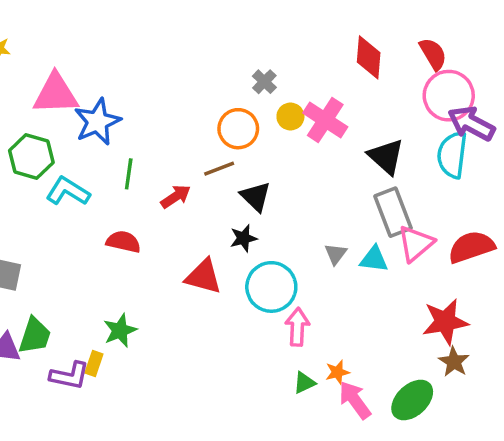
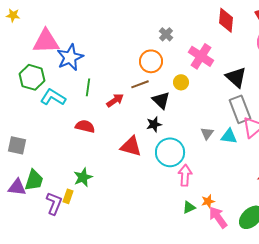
yellow circle: (290, 117) -> (181, 82), moved
purple L-shape: (70, 376) -> (54, 203), turned -80

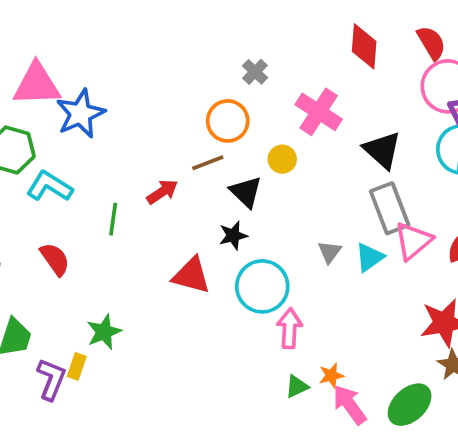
green line: (88, 87) -> (113, 219), moved
red semicircle: (85, 126) -> (55, 259), moved, turned 42
cyan triangle: (229, 136) -> (370, 257), turned -42

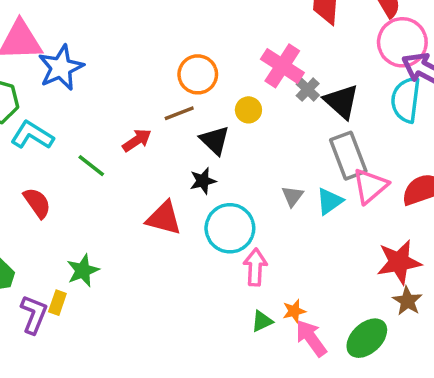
gray cross: (255, 72) -> (308, 90), moved
green line: (113, 219) -> (91, 166), turned -60

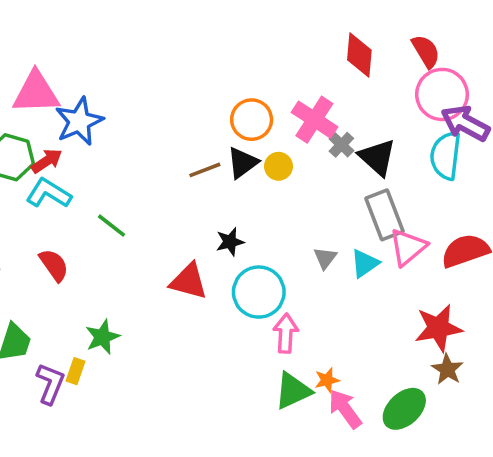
orange circle: (198, 74) -> (252, 120), moved
red arrow: (137, 140) -> (47, 161), moved
black triangle: (215, 140) -> (243, 163), moved, turned 40
green triangle: (262, 321) -> (293, 391), size x1.6

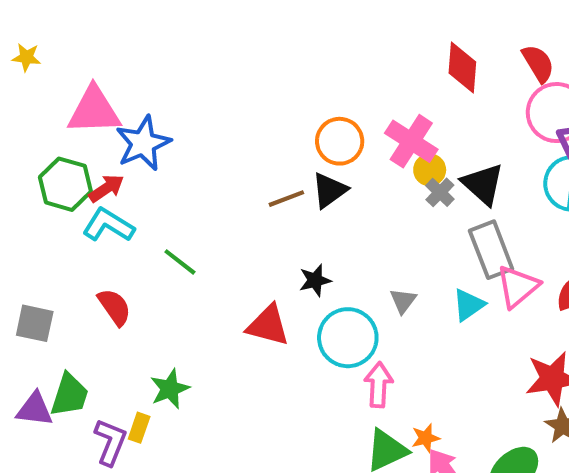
gray cross: (341, 145) -> (440, 192), moved
yellow circle: (279, 166) -> (430, 170), moved
gray triangle: (325, 258) -> (403, 301), moved

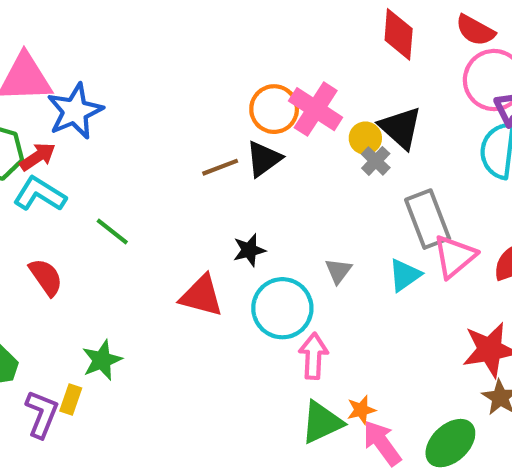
red semicircle: (538, 63) -> (475, 30), turned 150
pink cross: (411, 141) -> (316, 109), moved
black triangle: (483, 184) -> (401, 128), moved

